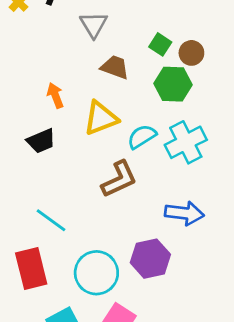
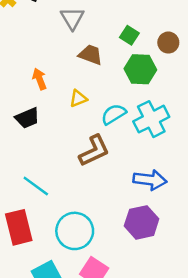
brown circle: (191, 53) -> (168, 43), moved
yellow triangle: (101, 118) -> (78, 98), size x0.6
purple hexagon: (150, 259) -> (142, 222), moved

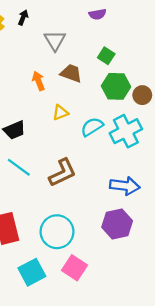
brown circle: (168, 43) -> (142, 95), moved
orange arrow: (39, 79) -> (38, 81), moved
brown L-shape: (94, 151) -> (62, 173), moved
cyan line: (36, 186) -> (19, 167), moved

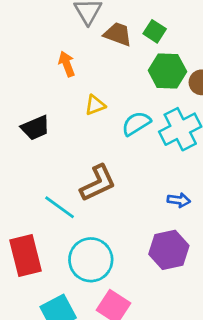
brown trapezoid: (71, 73) -> (118, 34), moved
cyan line: (19, 167) -> (60, 207), moved
blue arrow: (125, 186) -> (179, 200), size x0.6

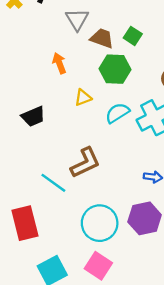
green hexagon: (167, 71) -> (115, 69), moved
cyan circle: (91, 260) -> (100, 223), moved

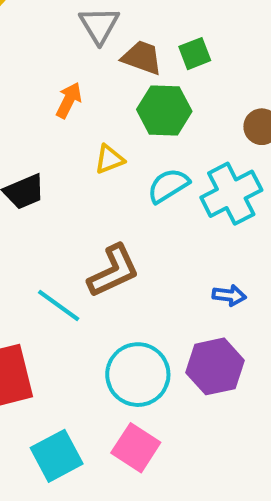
green square: (133, 36) -> (195, 54), turned 36
orange arrow: (59, 63) -> (69, 100), turned 48

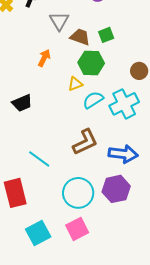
yellow triangle: (109, 159) -> (75, 84), moved
brown L-shape: (113, 271) -> (85, 142), moved
blue arrow: (229, 295) -> (123, 154), size x1.8
pink square: (136, 448) -> (77, 229), turned 30

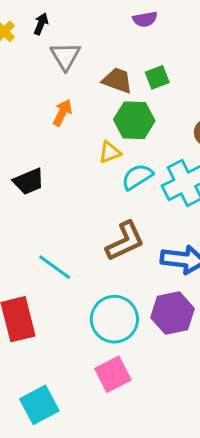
gray triangle: (59, 21) -> (65, 56), moved
cyan square: (38, 233) -> (39, 405), moved

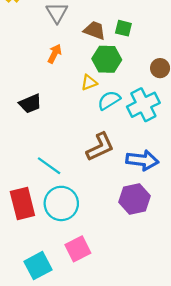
green square: (157, 77) -> (123, 28), turned 35
cyan circle: (114, 319) -> (61, 203), moved
pink square: (113, 374) -> (78, 249), moved

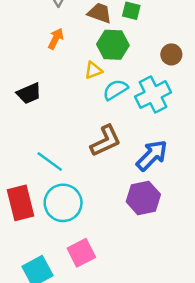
blue arrow: (142, 160) -> (152, 155), turned -52

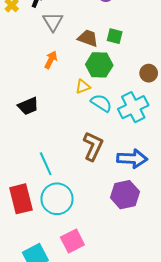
cyan semicircle: (115, 90) -> (101, 103), turned 65
brown L-shape: (106, 141) -> (93, 146), turned -40
blue arrow: (152, 155) -> (132, 159), turned 48
cyan line: (50, 161) -> (46, 164), turned 30

